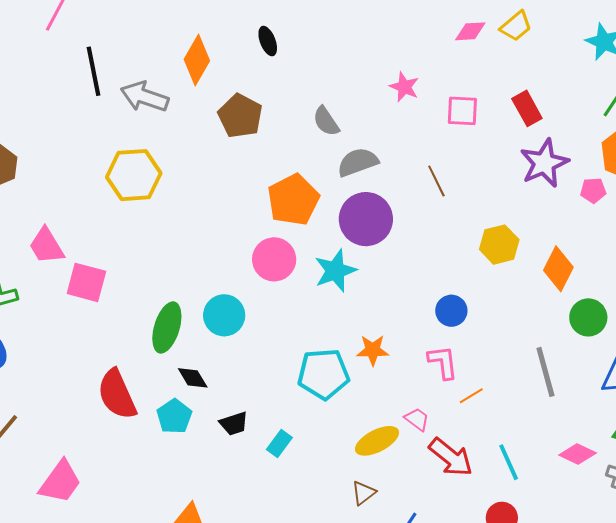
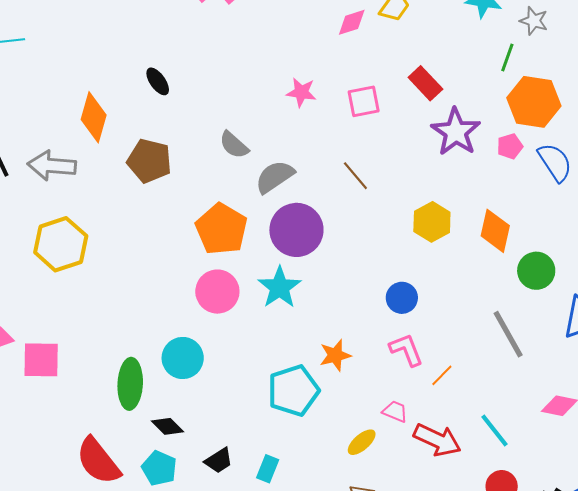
yellow ellipse: (377, 441) -> (362, 442), size x0.7

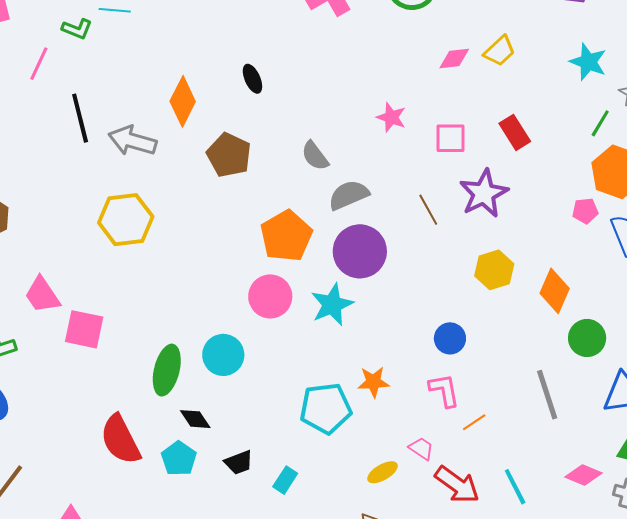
purple star: (456, 132) -> (484, 193), moved

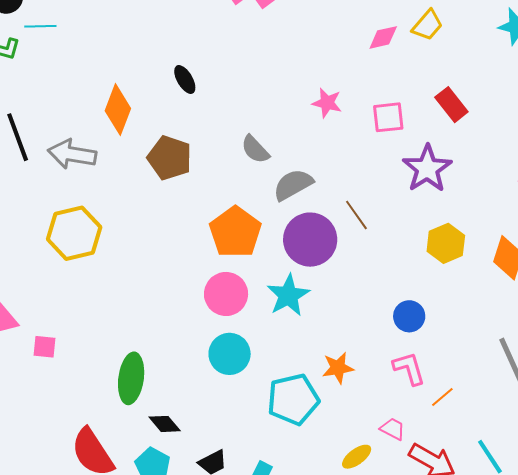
brown line: (428, 210) -> (356, 215), moved
pink square: (84, 329) -> (44, 347), size x0.6
cyan circle: (223, 355) -> (230, 354), moved

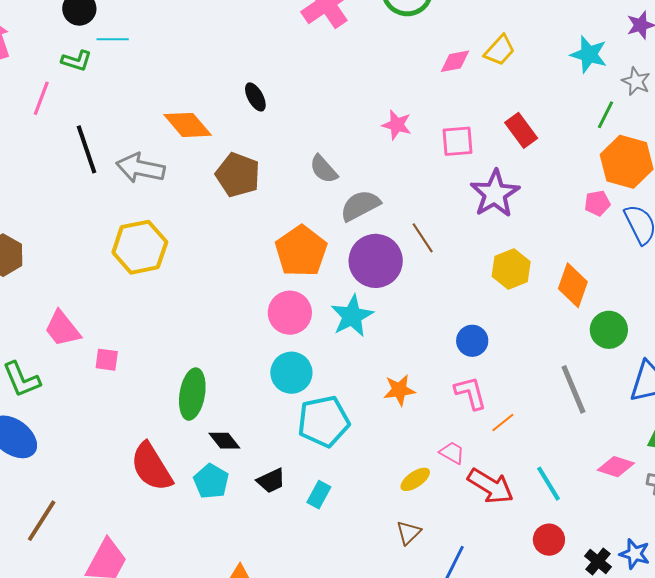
orange diamond: (118, 110) -> (188, 125), turned -63
cyan pentagon: (293, 399) -> (324, 421), moved

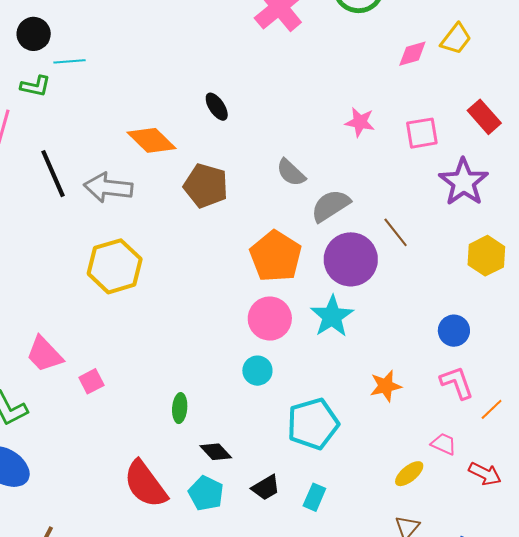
pink square: (107, 360) -> (91, 381), turned -30
cyan circle: (291, 373) -> (257, 371), moved, size x0.7
green ellipse: (192, 394) -> (180, 408), size x0.6
red arrow: (491, 486) -> (485, 474), size x0.7

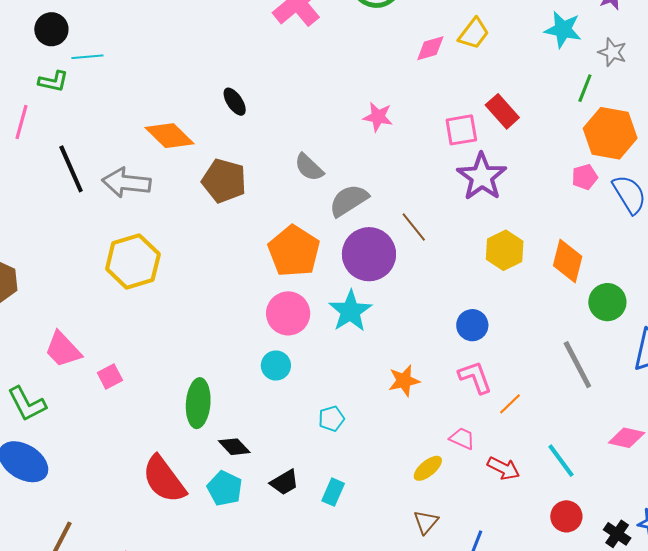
pink square: (422, 133) -> (461, 130), moved
green ellipse: (180, 408) -> (198, 403), size x1.6
cyan pentagon: (313, 424) -> (331, 419), size x0.5

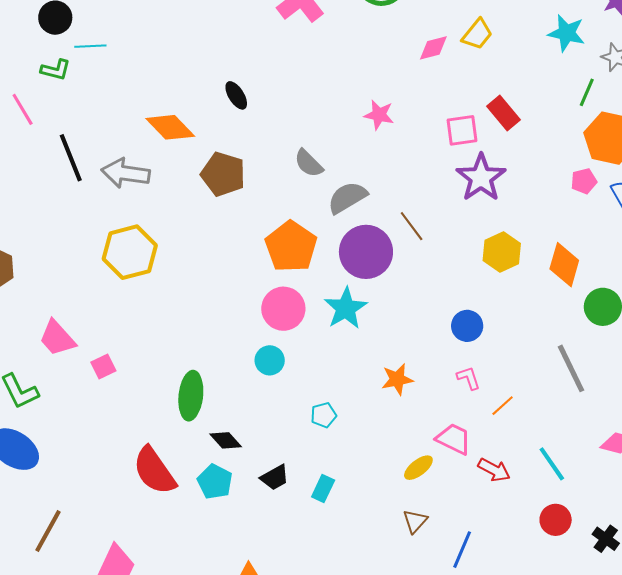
pink line: (21, 122) -> (23, 109), turned -48
pink L-shape: (475, 377) -> (468, 378), size x0.7
pink trapezoid: (462, 439) -> (454, 439), size x1.4

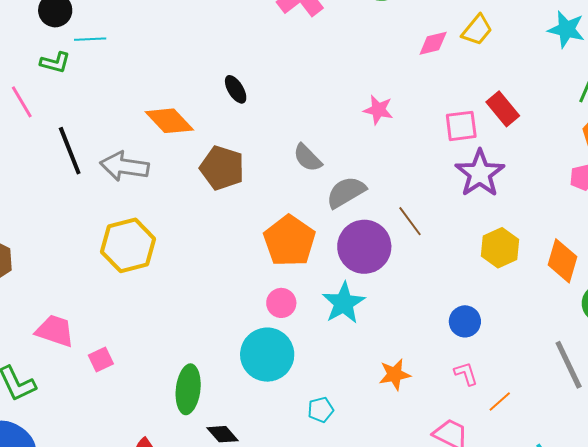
pink circle: (283, 309) -> (281, 303), size x0.7
pink trapezoid: (57, 338) -> (55, 331), turned 150
cyan circle: (270, 360) -> (267, 355), size x1.8

